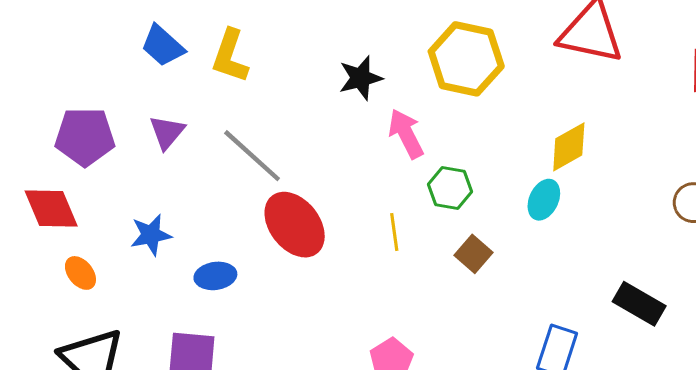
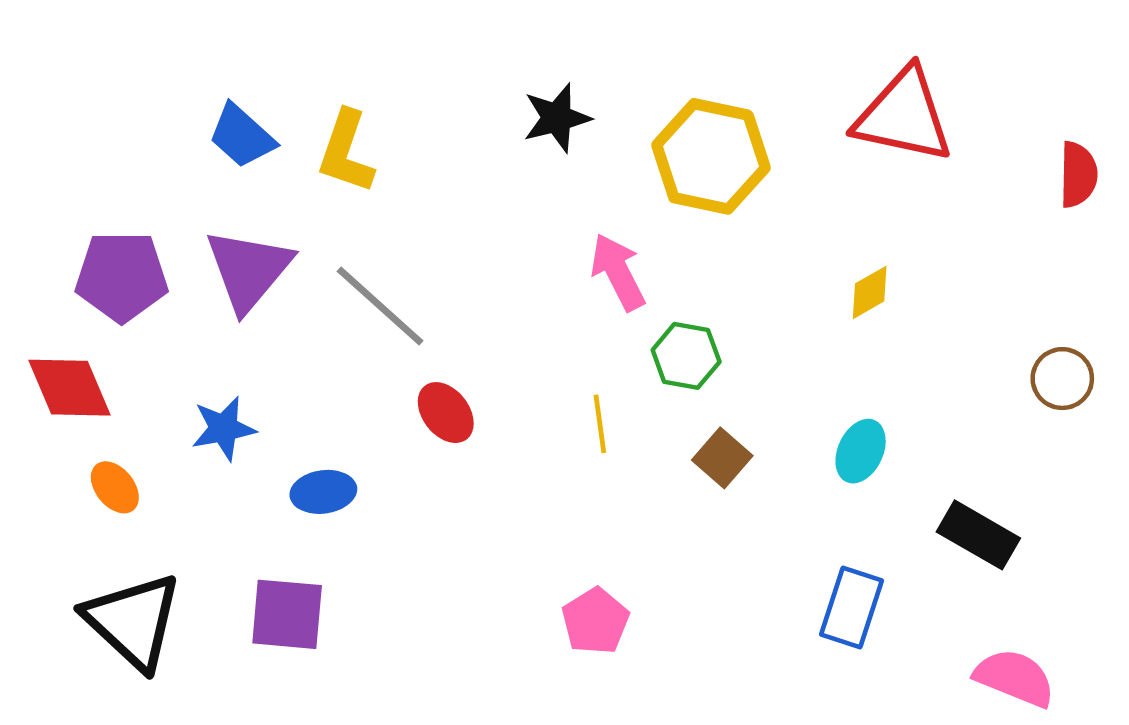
black star: (361, 78) -> (557, 118), moved
purple triangle: (167, 132) -> (249, 270), size x1.6
yellow diamond: (569, 147) -> (870, 292), size x0.7
cyan ellipse: (544, 200) -> (861, 451), moved
red ellipse: (295, 225) -> (446, 413), size x0.6

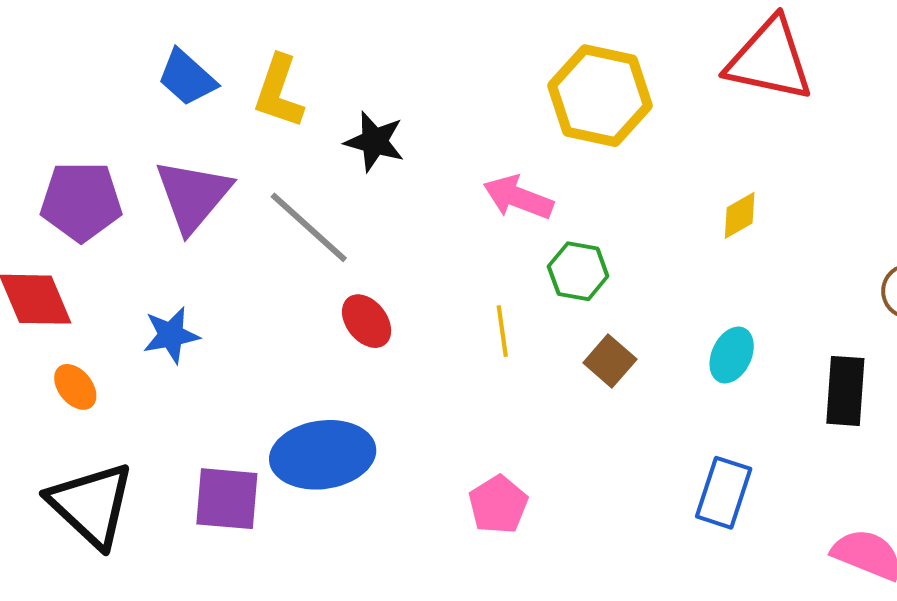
black star: (557, 118) -> (375, 142), moved, turned 30
pink arrow: (618, 272) -> (518, 197), turned -42
blue ellipse: (323, 492) -> (323, 455), moved, size x1.8
black rectangle: (978, 535) -> (845, 391), moved, turned 64

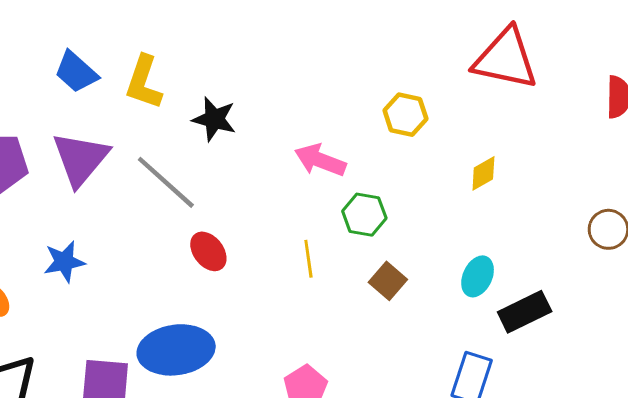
yellow hexagon: (600, 96) -> (405, 115), moved, size x0.6
black rectangle: (845, 391) -> (525, 312), moved, turned 60

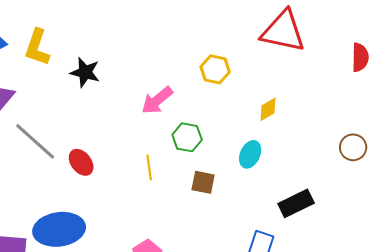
pink arrow: (320, 160) -> (157, 100), turned -60
gray line: (166, 182) -> (35, 141), moved
cyan ellipse: (478, 276) -> (250, 154), moved
brown square: (388, 281) -> (203, 182), turned -30

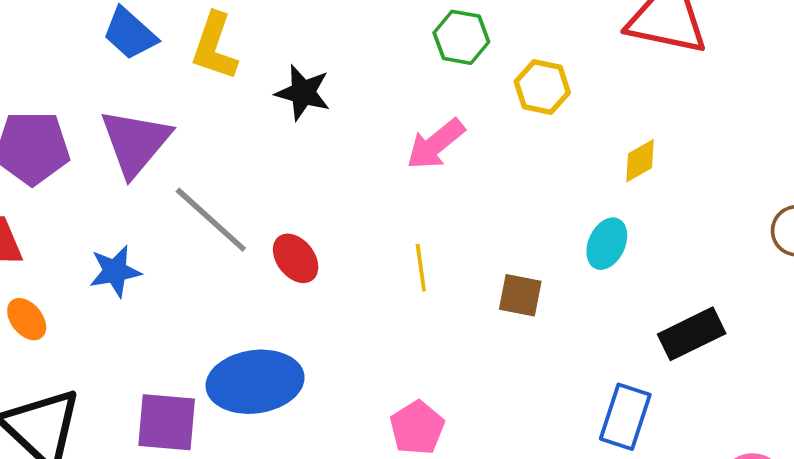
green hexagon: (187, 137) -> (461, 37), moved

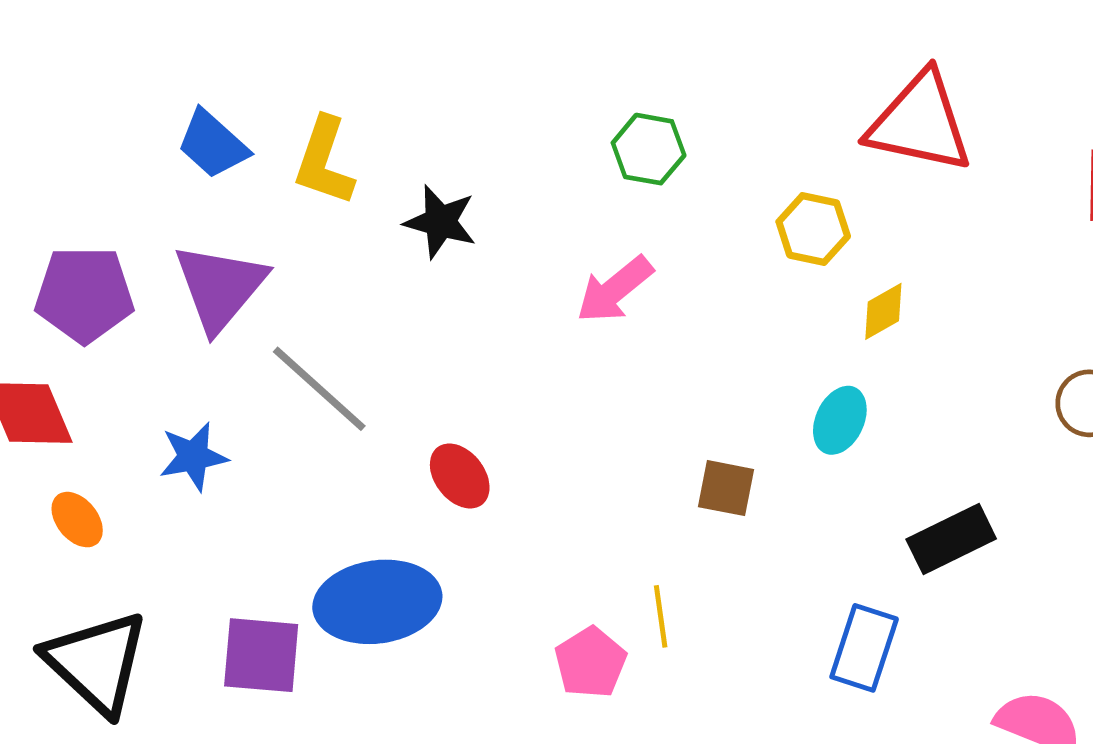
yellow hexagon: (542, 87) -> (813, 229), moved
red ellipse: (296, 258) -> (460, 476), moved
yellow line: (421, 268) -> (661, 616), moved

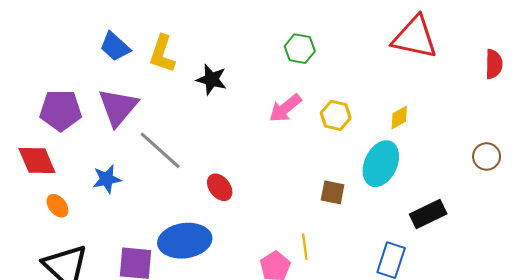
yellow hexagon: (813, 229) -> (336, 115), moved
cyan ellipse: (840, 420) -> (381, 164), size x1.6

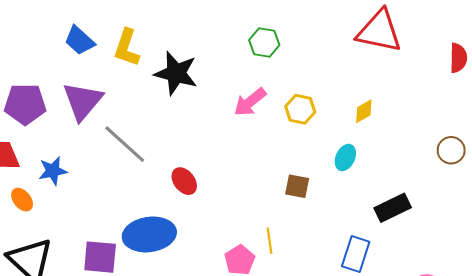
black star: (211, 79) -> (176, 73), size x1.4
cyan ellipse: (381, 164) -> (345, 157), size x0.6
blue star: (107, 179) -> (53, 171), moved

